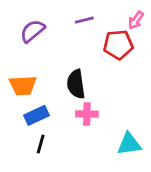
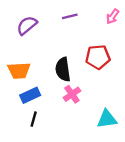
red pentagon: (118, 45) -> (98, 57), moved
pink cross: (87, 114) -> (72, 94), turned -36

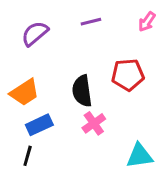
orange trapezoid: (19, 71) -> (25, 92), turned -30
black line: (34, 119) -> (28, 156), moved

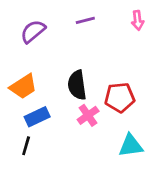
pink arrow: (147, 22) -> (138, 20), turned -42
red pentagon: (128, 75) -> (120, 97), moved

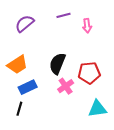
pink arrow: (138, 20) -> (87, 26), moved
black semicircle: (77, 85) -> (57, 64), turned 30

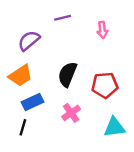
purple line: (64, 15) -> (63, 18), moved
purple semicircle: (25, 24) -> (29, 41), moved
pink cross: (66, 86) -> (71, 113), moved

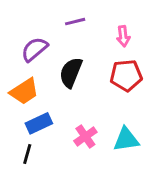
black semicircle: (67, 74) -> (71, 73), moved
red pentagon: (105, 85) -> (126, 75), moved
cyan triangle: (114, 127) -> (126, 139), moved

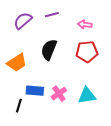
pink arrow: (123, 36) -> (85, 25), turned 104
purple semicircle: (35, 49) -> (23, 21), moved
blue rectangle: (39, 123) -> (35, 91), moved, turned 30

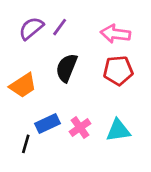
purple line: (52, 15) -> (60, 27), moved, turned -40
pink arrow: (85, 25) -> (115, 34), size x1.5
blue rectangle: (35, 91) -> (47, 124), turned -30

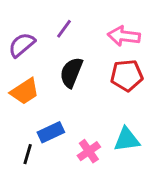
purple semicircle: (31, 28) -> (22, 45), moved
pink cross: (80, 128) -> (89, 151), moved

